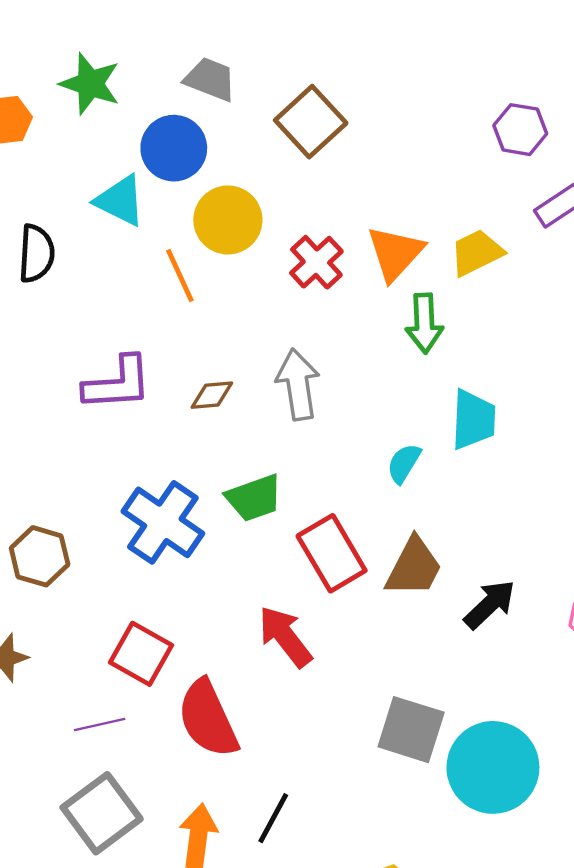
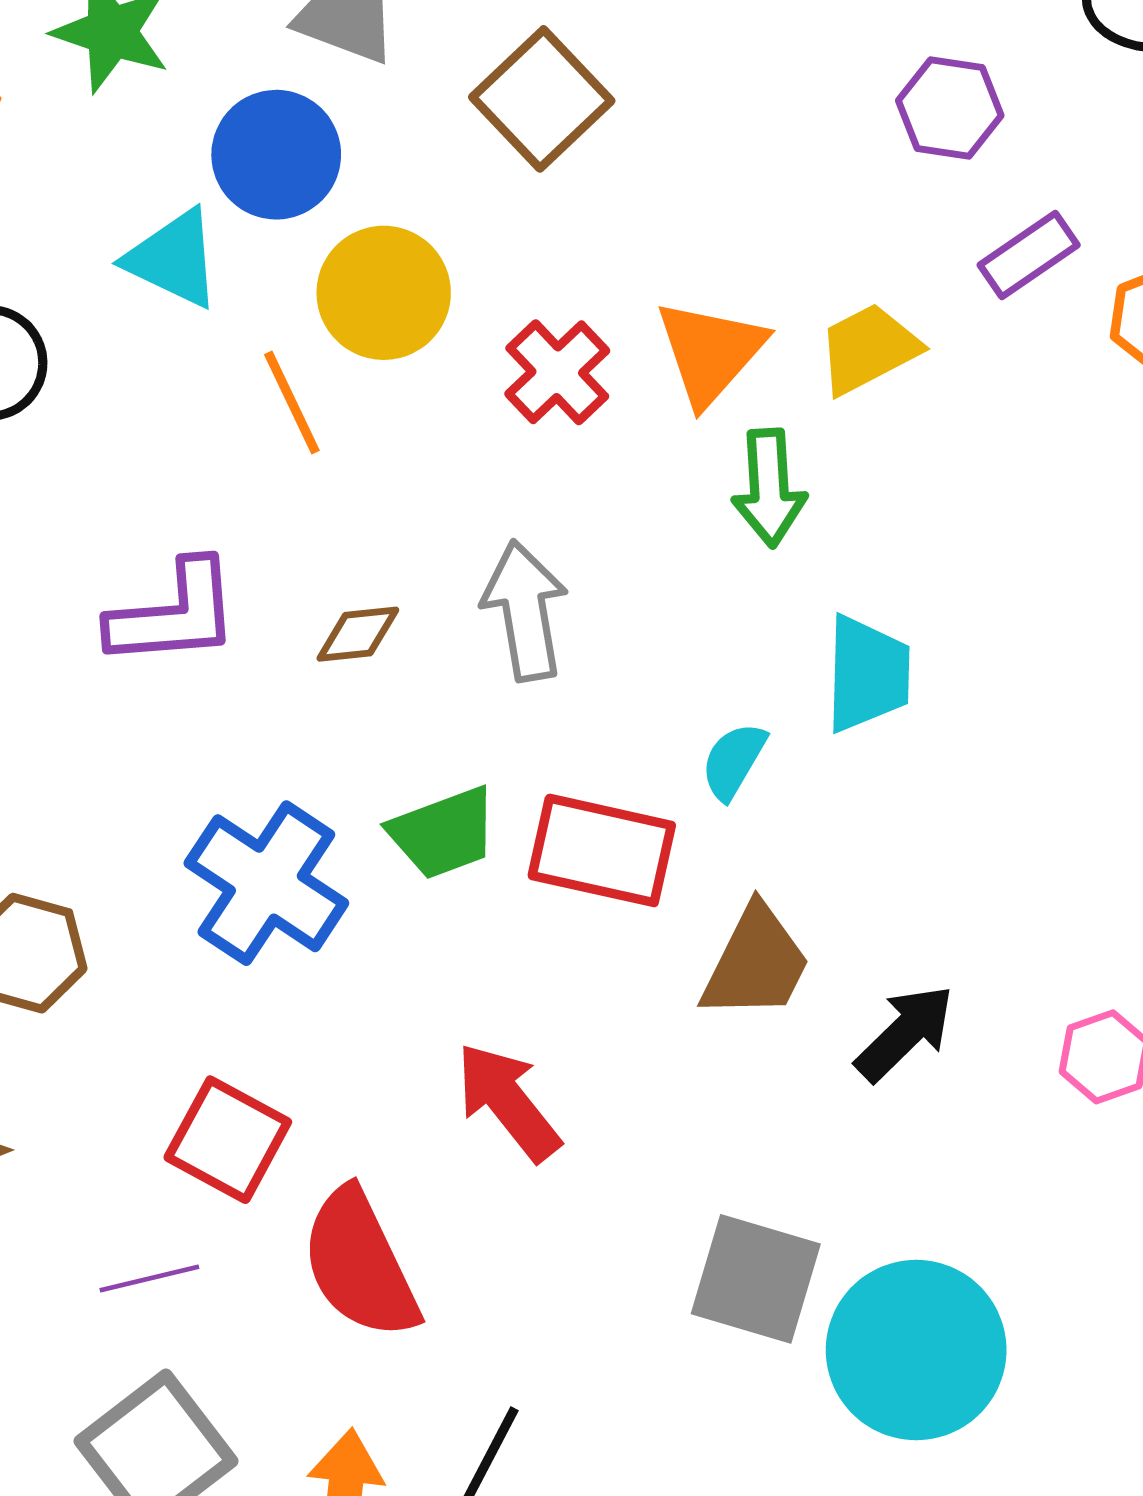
red rectangle: (332, 553) -> (602, 850), moved, turned -46

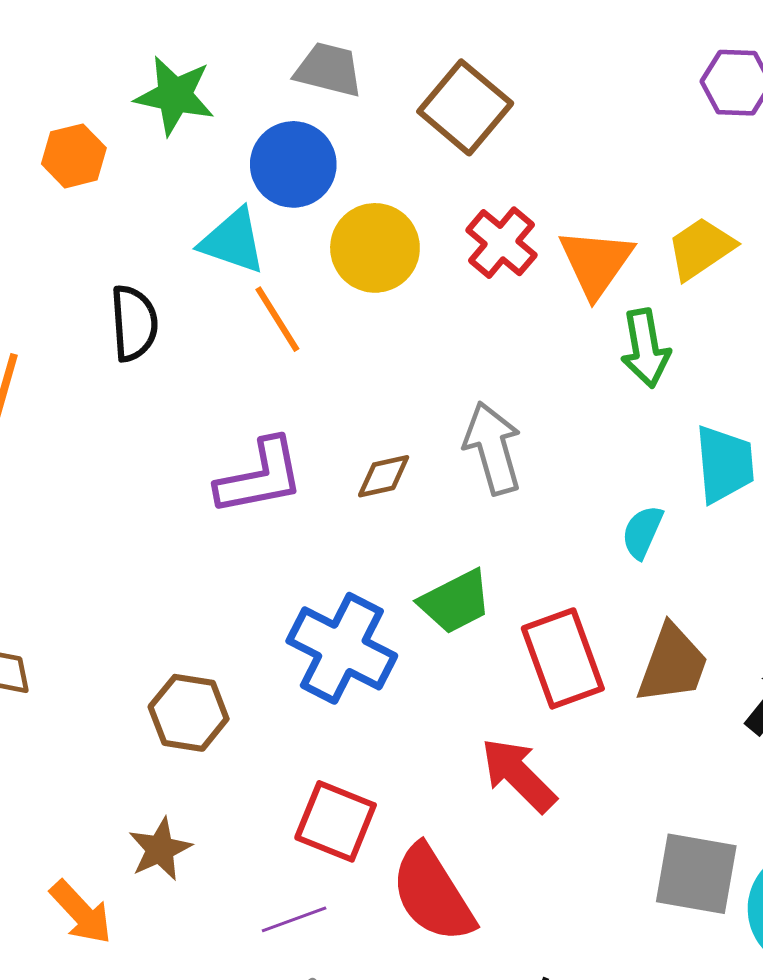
red cross: (557, 372) -> (501, 243), moved
orange line: (292, 402) -> (277, 319), moved
red rectangle: (602, 850) -> (563, 658), moved, turned 64

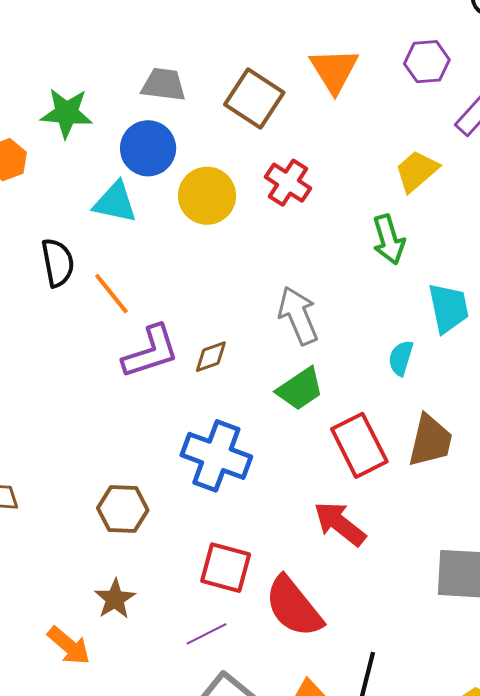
orange triangle: (596, 263) -> (334, 70), moved
orange line: (277, 319) -> (111, 294), moved
brown diamond: (384, 476) -> (211, 357), moved
green trapezoid: (455, 602) -> (300, 389), moved

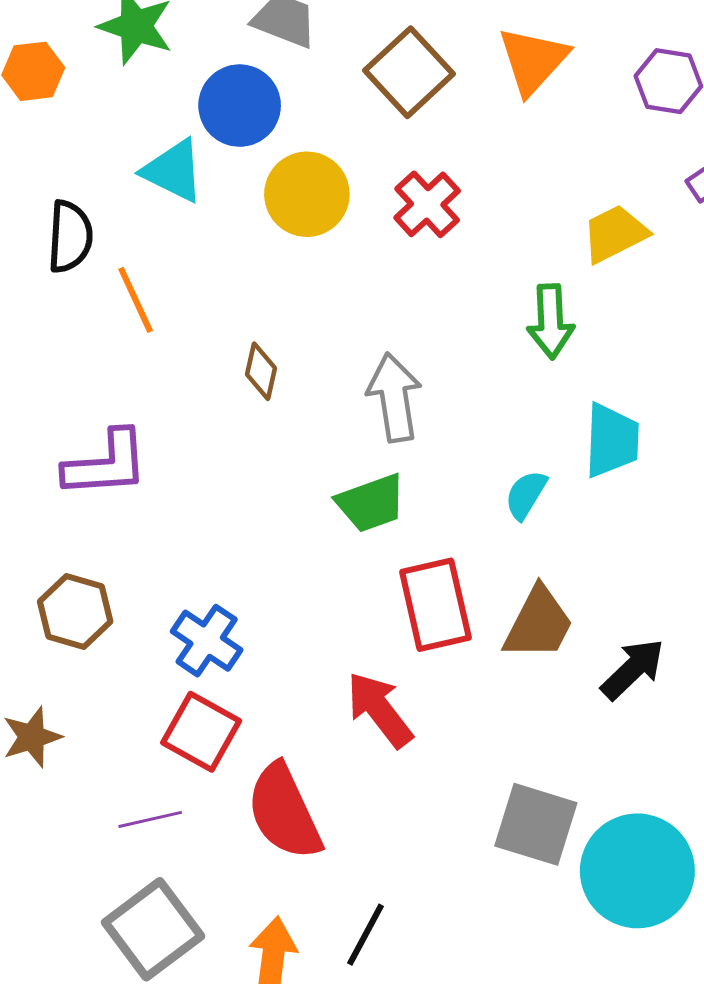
purple L-shape: (151, 352) -> (106, 464), moved
brown diamond: (211, 357) -> (261, 371), moved, turned -72
blue cross: (216, 456) -> (207, 641), moved, size x0.7

